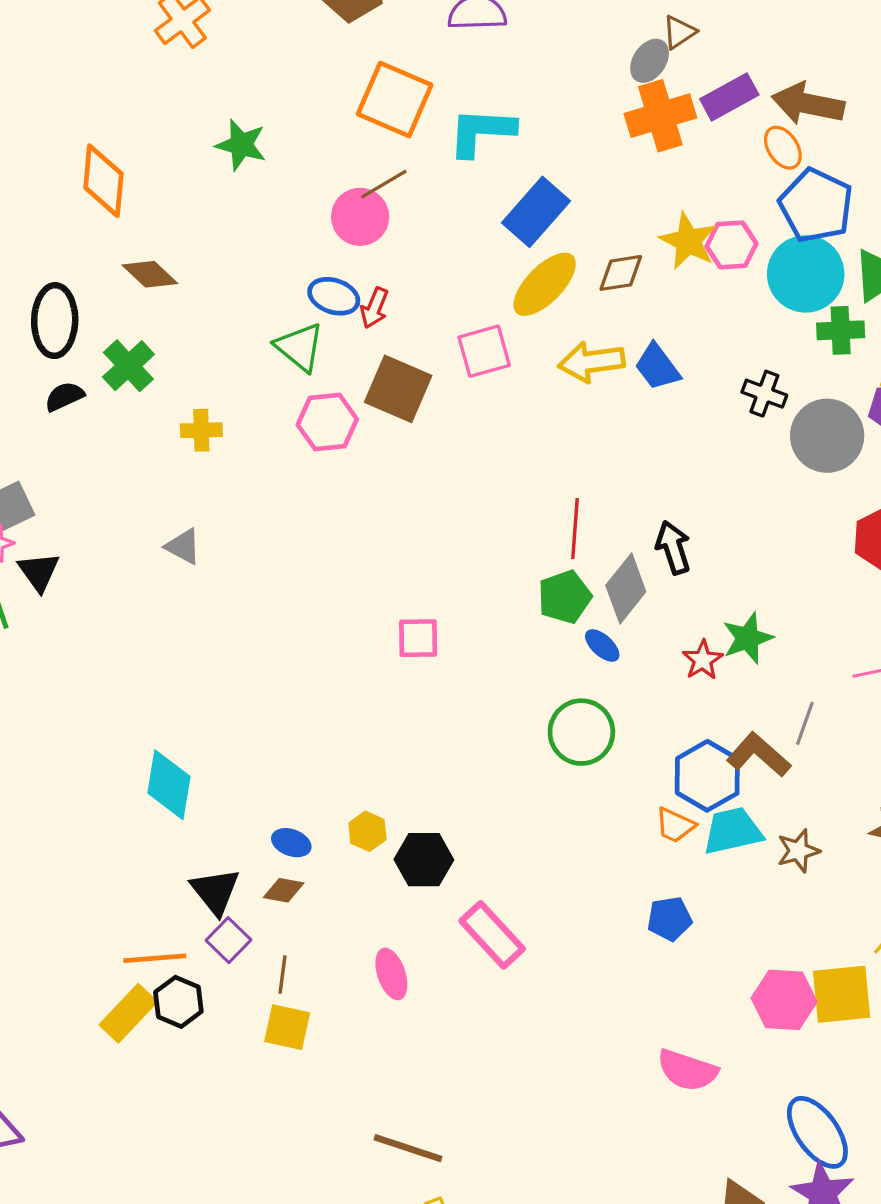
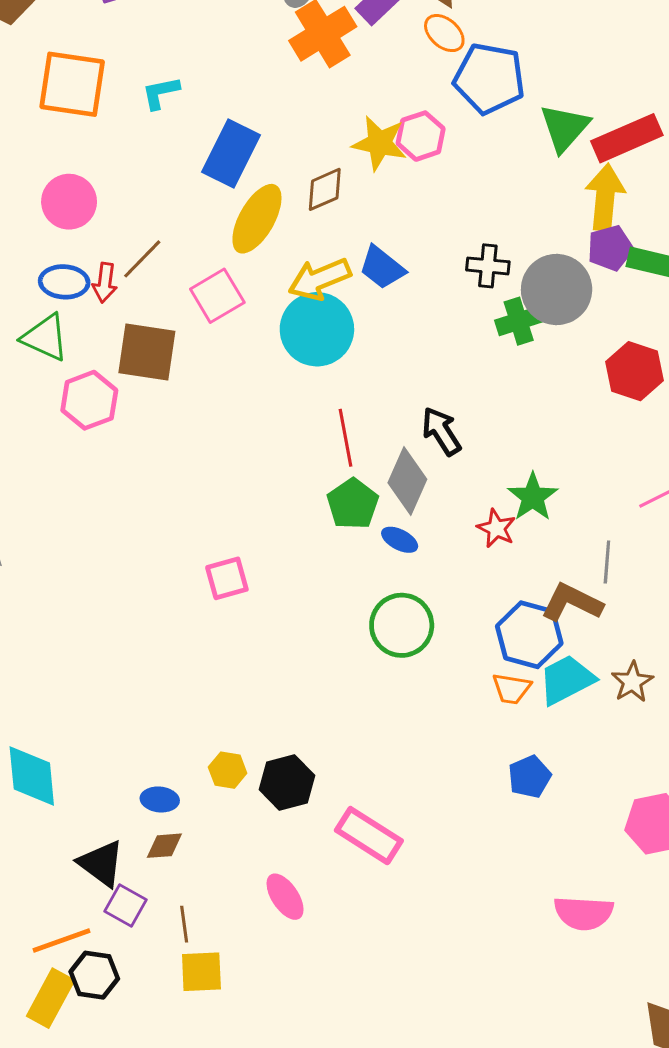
cyan L-shape: (481, 132) -> (161, 93), size x0.6
brown line: (384, 184) -> (142, 259), moved
cyan circle: (806, 274) -> (317, 329), moved
green cross: (841, 330) -> (519, 321), moved

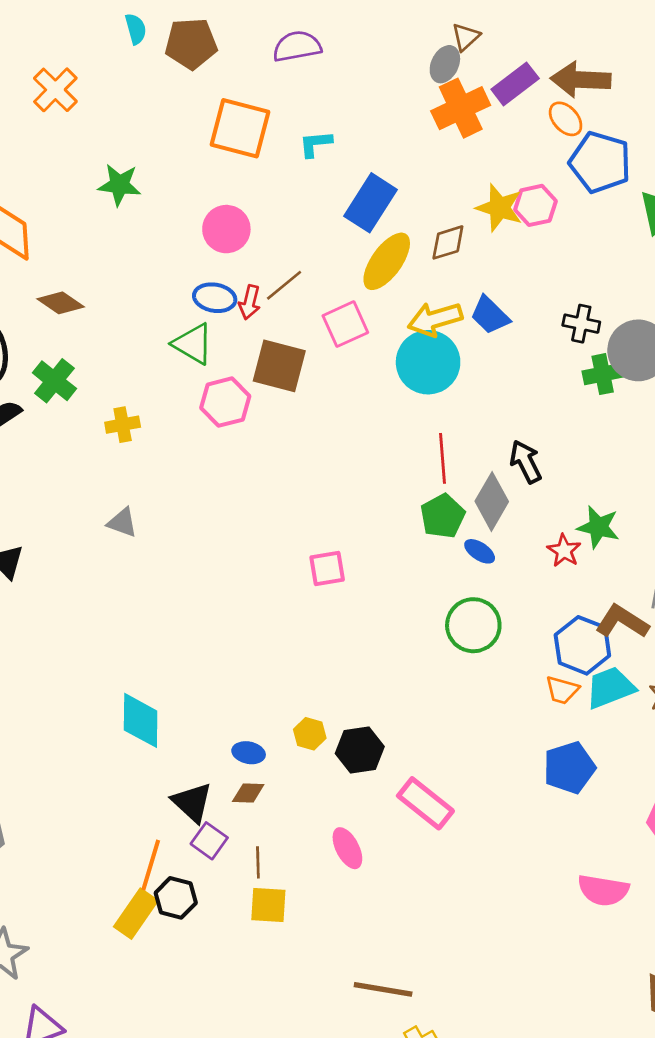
green star: (533, 497) -> (598, 527), turned -30
blue pentagon: (530, 777) -> (569, 768), size x1.4
orange line: (62, 941) -> (151, 865), turned -60

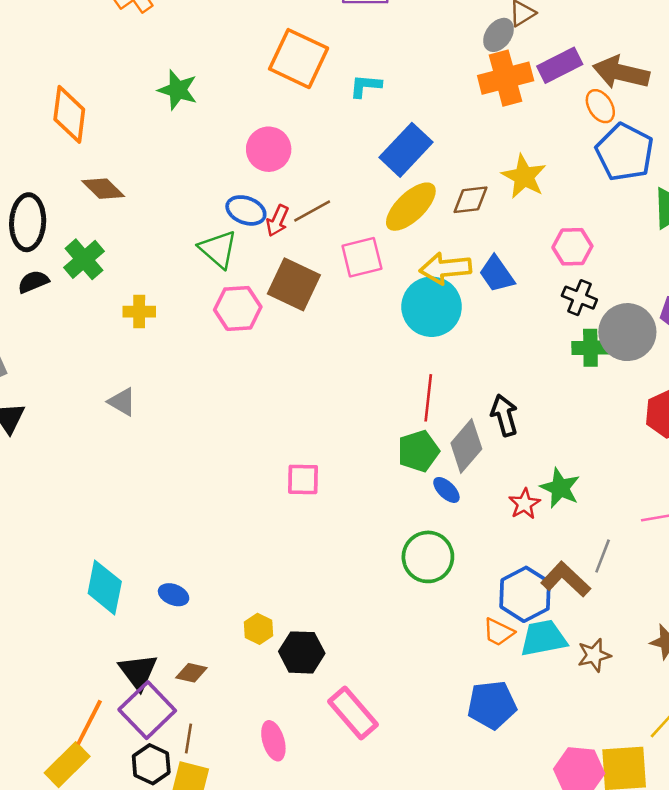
pink hexagon: (535, 205) -> (572, 247), moved
blue ellipse: (249, 753) -> (174, 595), moved
purple square: (209, 841) -> (147, 710), size x1.6
black hexagon: (176, 898) -> (151, 764), moved

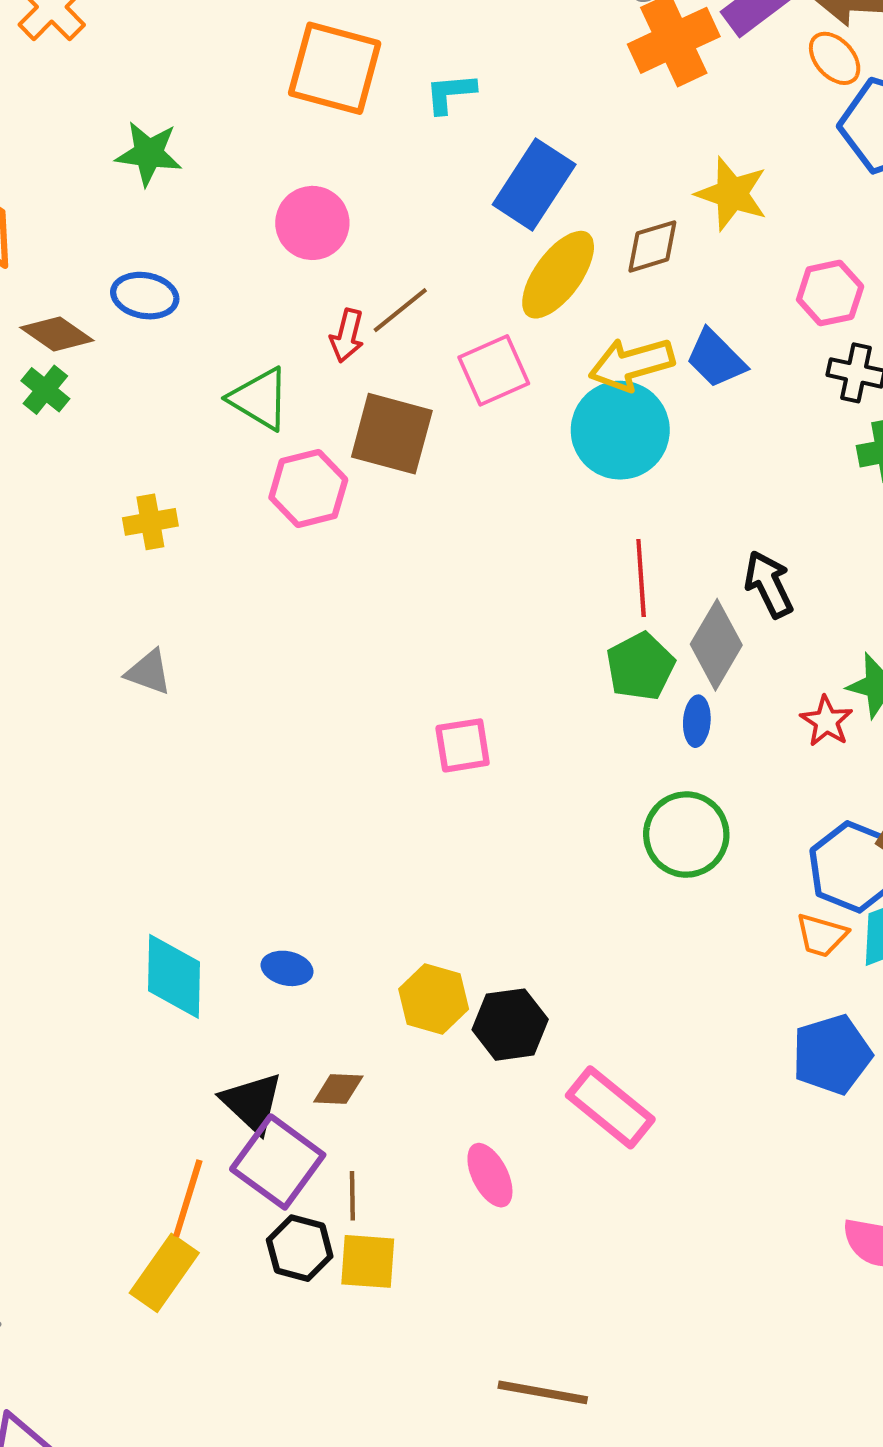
blue ellipse: (246, 210) -> (145, 296), moved
green cross: (84, 259) -> (45, 390), moved, size x0.7
blue ellipse: (446, 490) -> (697, 721), turned 60
yellow hexagon: (258, 629) -> (434, 999), size x1.4

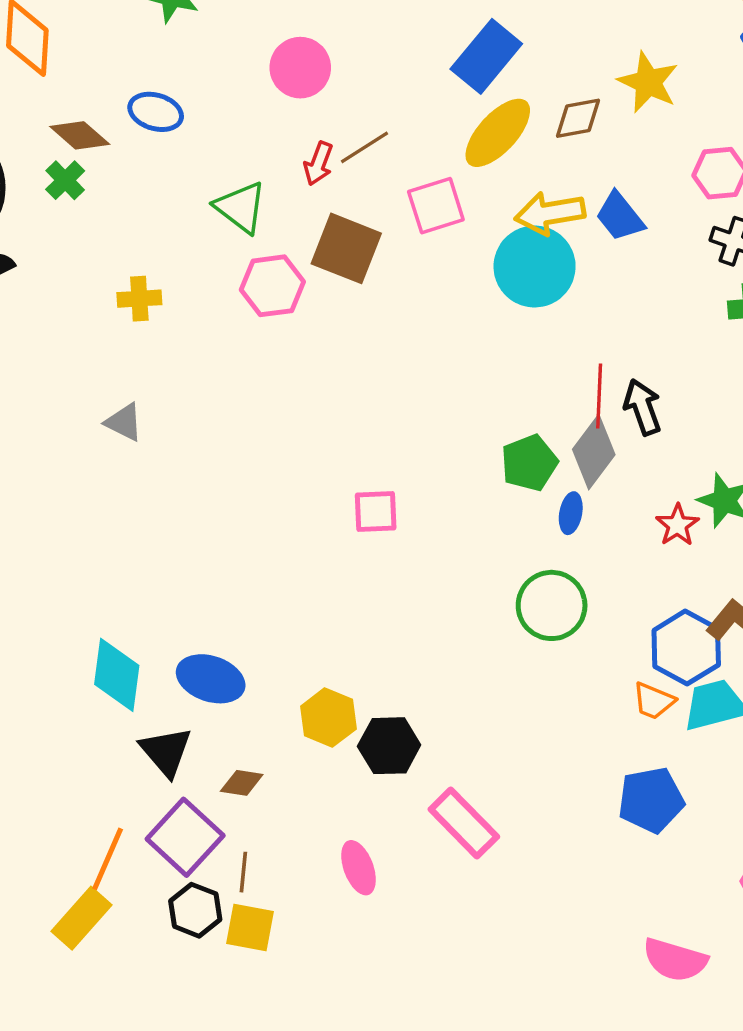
red line: (641, 578) -> (599, 396), moved
blue ellipse: (287, 968) -> (211, 679), size x1.6
black triangle: (252, 1103) -> (166, 752), moved

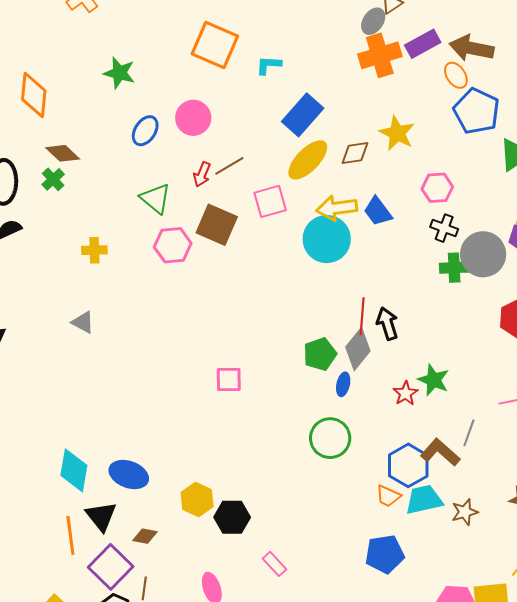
blue ellipse: (156, 112) -> (145, 131), moved, turned -76
pink rectangle: (464, 823) -> (274, 564), size x0.6
orange line: (108, 859) -> (70, 535), moved, turned -33

